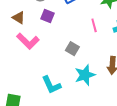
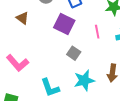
purple square: (48, 16) -> (64, 24), moved, size x1.5
pink L-shape: (28, 41) -> (18, 63), moved

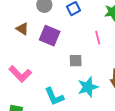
purple square: (64, 24) -> (50, 36), moved
gray square: (74, 53) -> (76, 61), turned -32

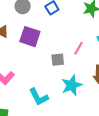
pink line: (98, 38) -> (79, 48), moved, turned 48

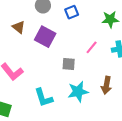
pink line: (79, 48) -> (92, 47), moved

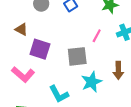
purple square: (45, 37) -> (40, 49), moved
gray square: (69, 64) -> (77, 56), size x1.5

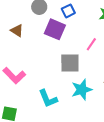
purple square: (40, 49) -> (55, 29), moved

